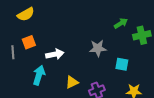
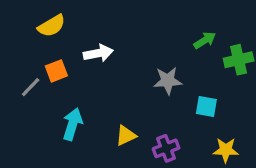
gray line: (13, 52) -> (31, 87), turned 48
white arrow: (55, 54) -> (98, 53), moved

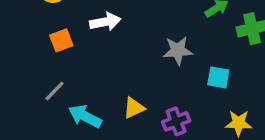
gray line: (31, 87) -> (55, 91), moved
cyan arrow: (72, 124) -> (85, 116), moved, turned -80

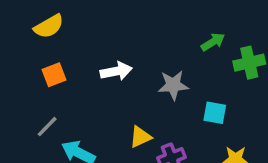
white arrow: (105, 22) -> (116, 71), moved
yellow triangle: (134, 108) -> (140, 137), moved

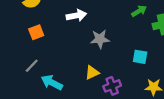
white arrow: (116, 71) -> (76, 15), moved
gray star: (173, 85) -> (100, 39), moved

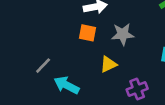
orange square: (36, 32) -> (87, 33), moved, turned 32
yellow triangle: (92, 72) -> (108, 64), moved

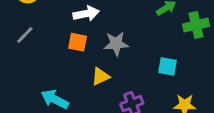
gray line: (43, 66) -> (25, 35), moved

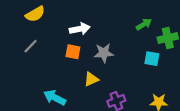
cyan square: (168, 66) -> (152, 59), moved

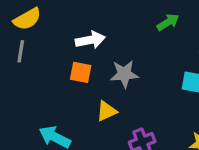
green arrow: (144, 24) -> (168, 22), moved
gray line: (31, 46) -> (21, 51), moved, turned -35

